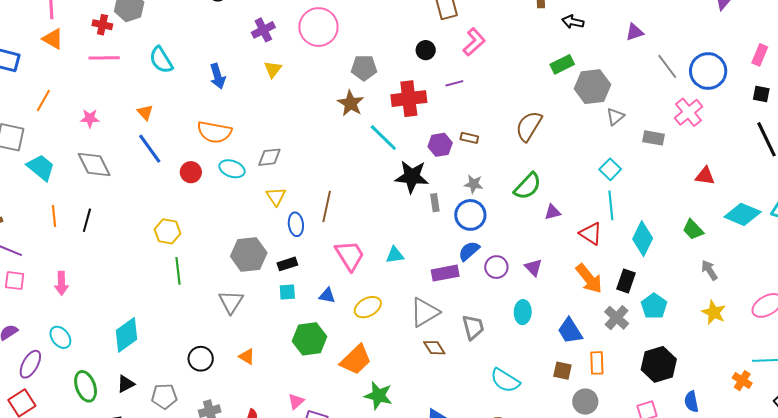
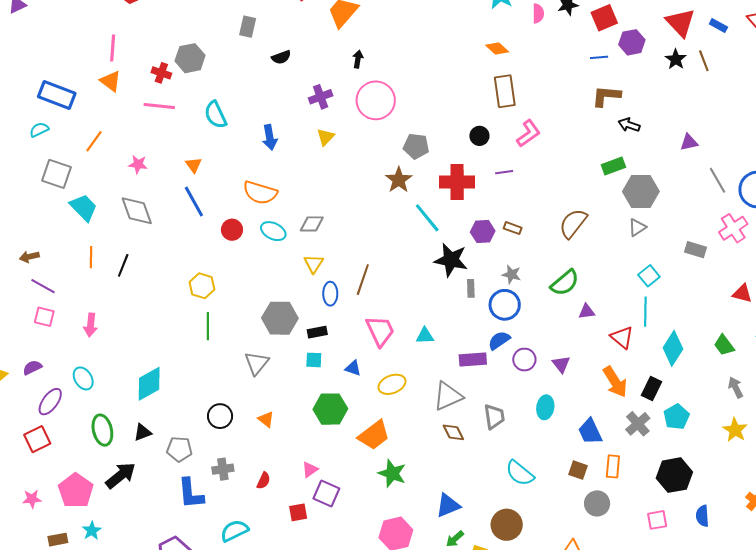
gray triangle: (615, 116) -> (637, 227), moved

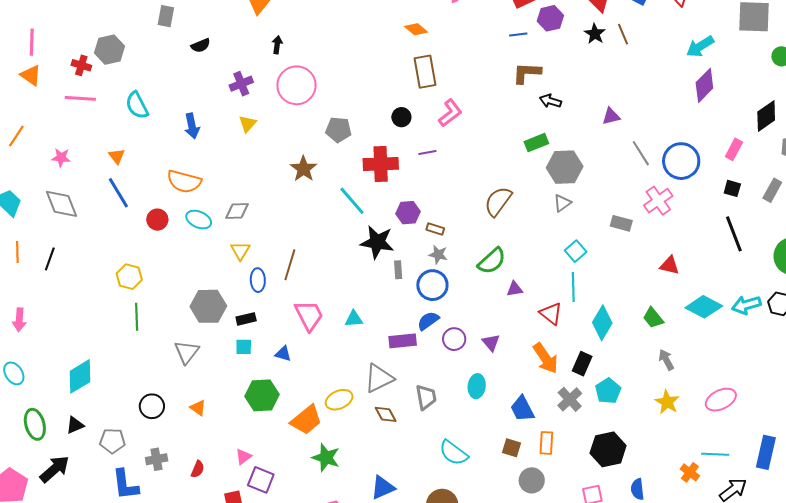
brown star: (399, 180) -> (304, 169), moved
brown rectangle: (513, 228) -> (435, 229), moved
yellow ellipse: (392, 384) -> (339, 400), moved

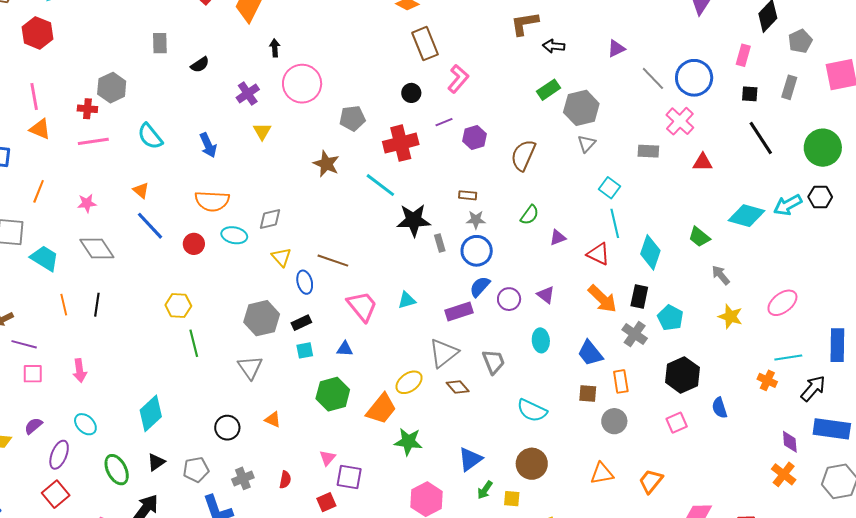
purple hexagon: (408, 213) -> (475, 138), moved
green semicircle: (492, 261) -> (530, 215), size x0.7
brown line: (290, 265) -> (333, 261), turned -76
red triangle: (670, 265) -> (703, 162), moved

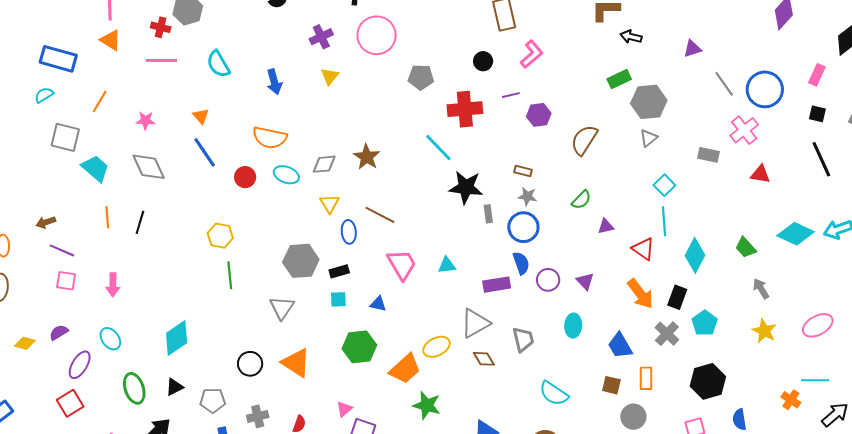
brown star: (326, 164) -> (367, 157), moved
blue semicircle: (480, 287) -> (521, 263), turned 110
orange triangle: (273, 420) -> (296, 363), size x1.8

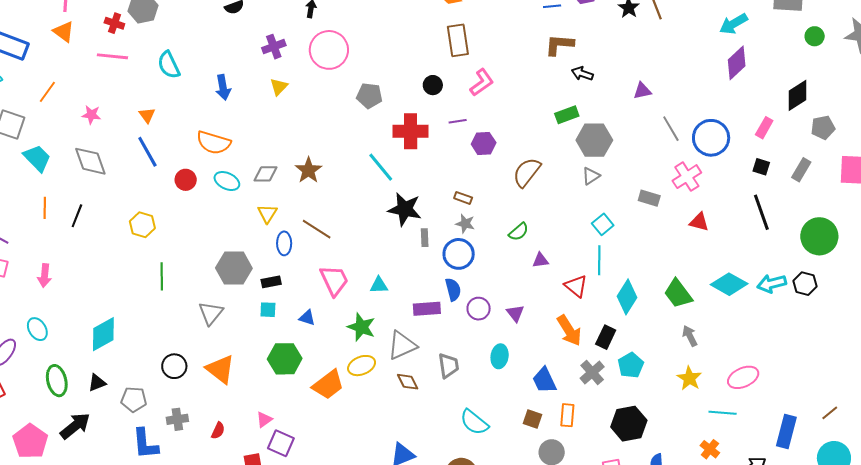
yellow hexagon: (220, 236) -> (142, 225), moved
green trapezoid: (746, 248) -> (678, 294), size x1.4
cyan line: (815, 380) -> (723, 413), moved
green star: (427, 405) -> (361, 327), moved

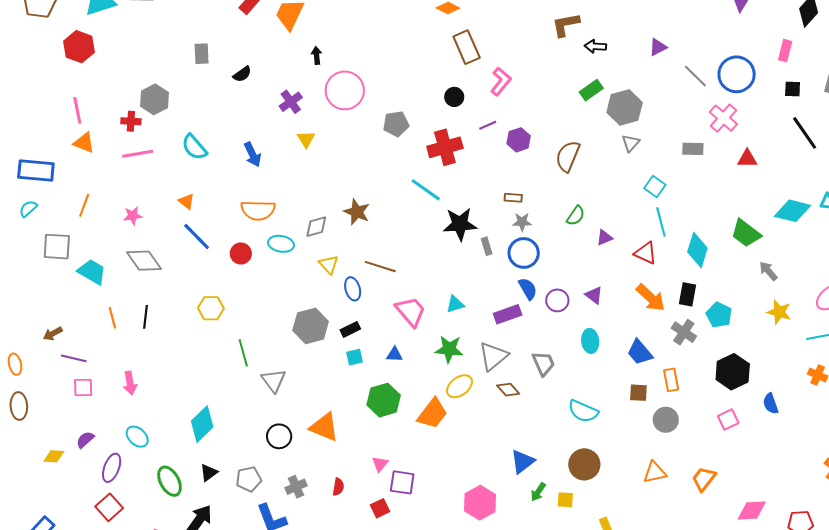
gray triangle: (211, 313) -> (274, 381), moved

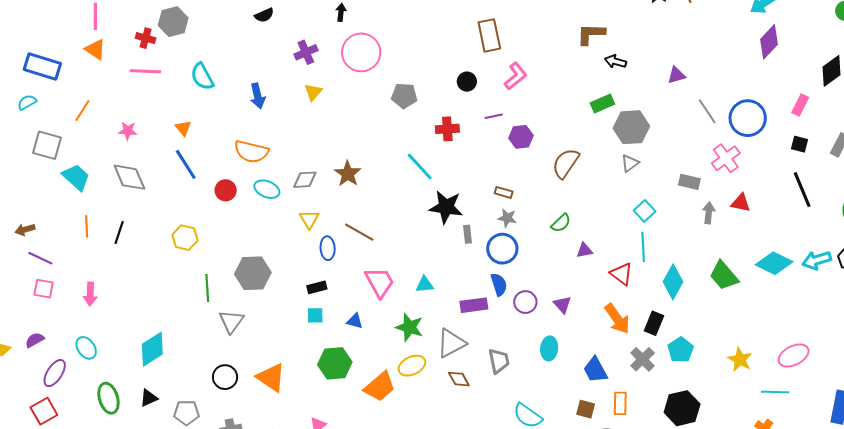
red cross: (445, 147) -> (447, 129), size x0.7
gray arrow: (768, 271) -> (709, 213), moved, turned 35
gray hexagon: (311, 326) -> (253, 273), moved

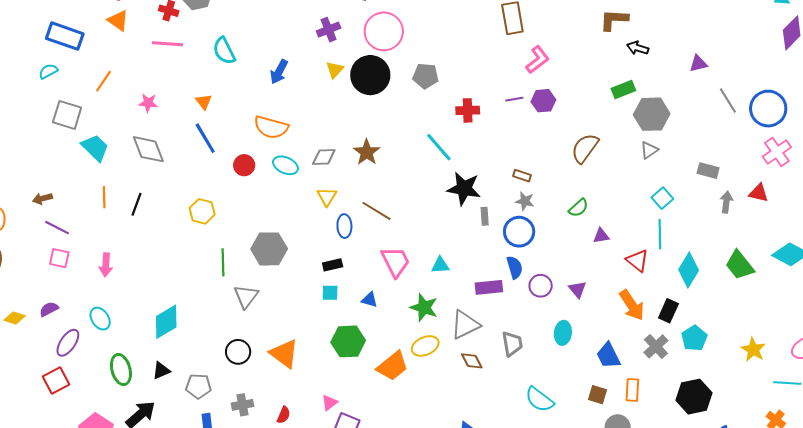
black circle: (467, 82) -> (370, 75), moved, size x2.0
blue arrow: (258, 96) -> (279, 72), turned 40
purple hexagon: (521, 137) -> (543, 101), moved
pink cross: (726, 158) -> (777, 152), moved

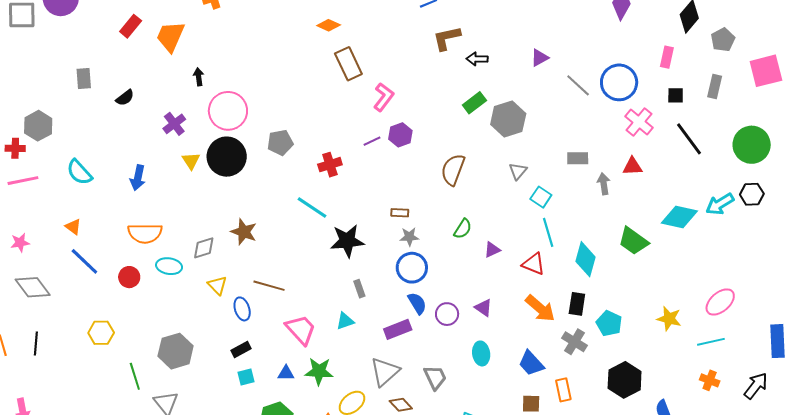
gray triangle: (649, 150) -> (518, 171), moved
gray rectangle: (485, 216) -> (359, 289), moved
green star: (424, 308) -> (319, 371), moved

